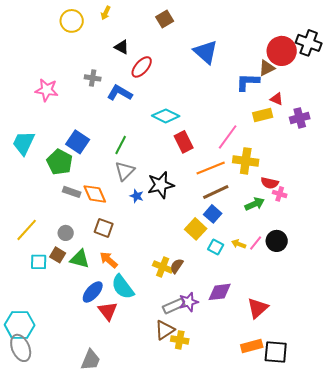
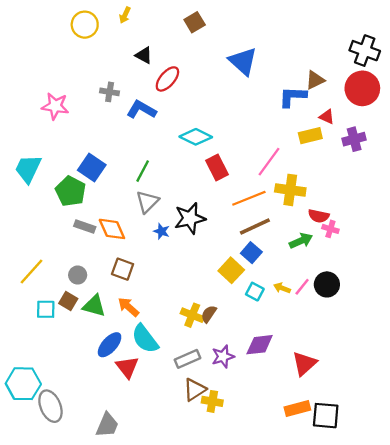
red circle: (282, 51) -> (362, 88), moved
gray rectangle: (174, 306) -> (187, 359), moved
gray ellipse: (21, 348) -> (50, 406), moved

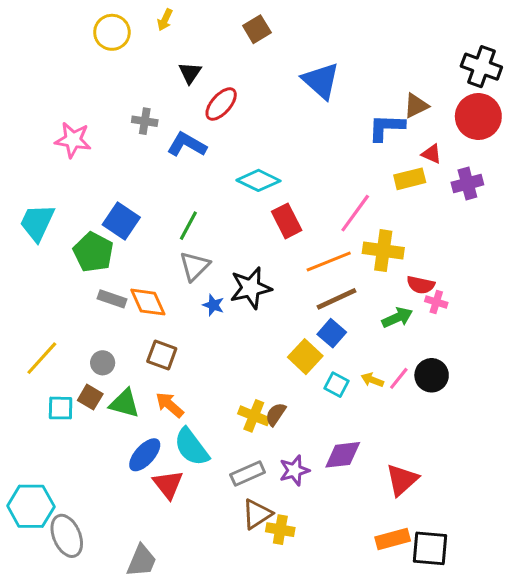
black triangle: (144, 55) -> (190, 73), turned 36

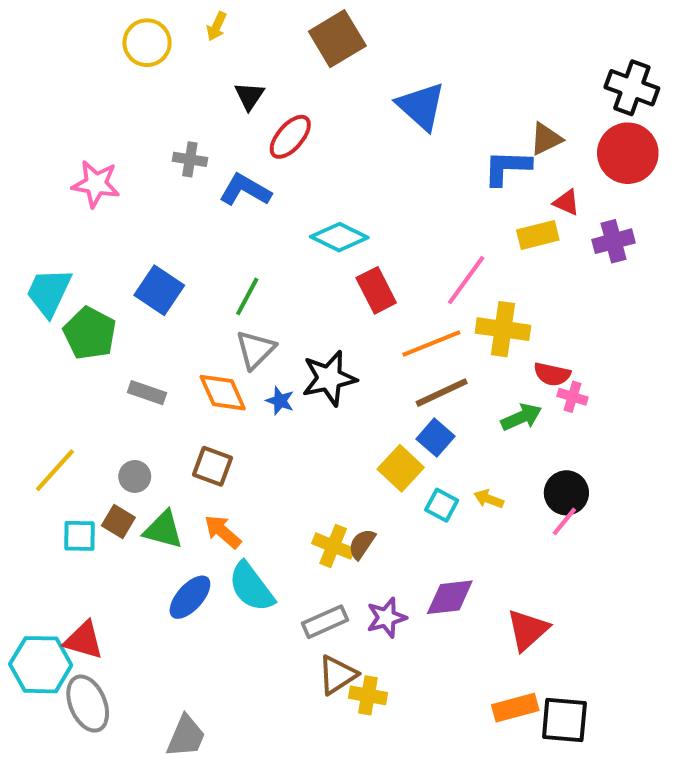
brown square: (257, 29) -> (337, 39), size x1.5
green pentagon: (93, 252) -> (90, 333), moved
orange diamond: (148, 302) -> (223, 393), moved
pink line: (399, 378) -> (564, 521), moved
red triangle: (168, 484) -> (84, 640), moved, turned -36

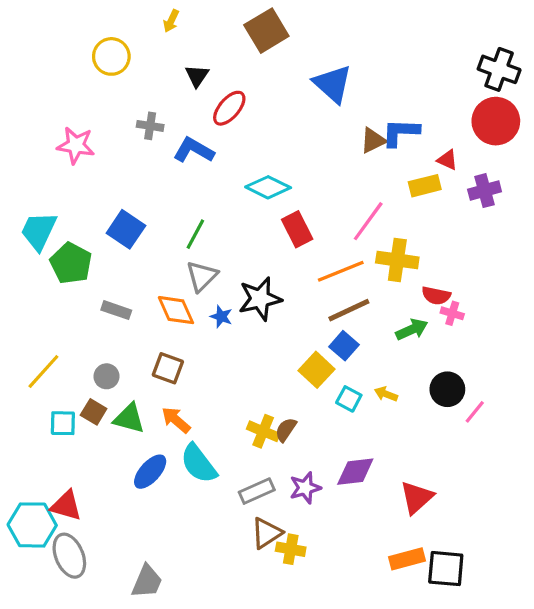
yellow circle: (147, 43) -> (111, 56), moved
brown triangle: (546, 139) -> (373, 140), moved
pink line: (564, 521) -> (475, 412), moved

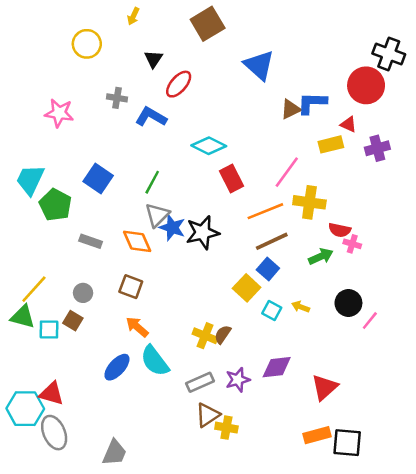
red circle: (496, 121) -> (366, 85), moved
blue star: (221, 317) -> (172, 228), moved, size x1.5
green triangle: (129, 418) -> (23, 317), moved

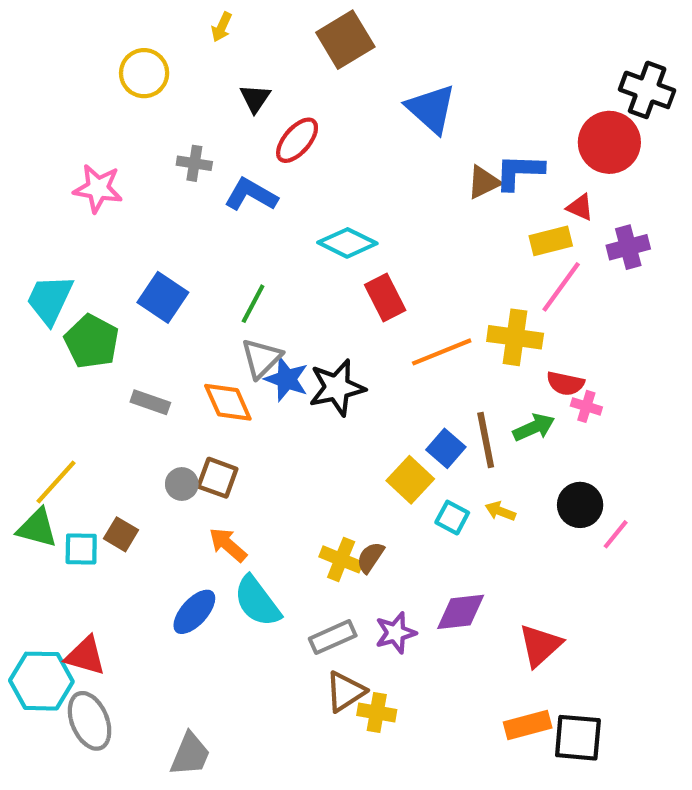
pink line: (287, 172) -> (561, 287), moved
brown line: (272, 241) -> (486, 440), moved, turned -76
gray circle: (83, 293) -> (182, 484), moved

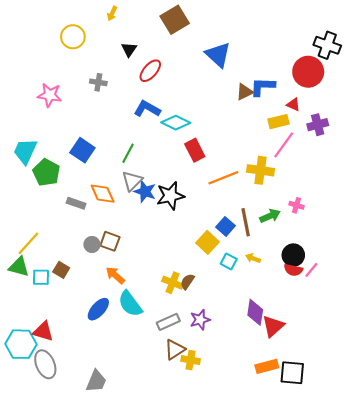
blue L-shape: (251, 195) -> (147, 109), moved
red semicircle: (565, 383) -> (293, 270), moved
orange diamond: (228, 402) -> (103, 194), moved
purple diamond: (461, 612) -> (255, 312), moved, turned -75

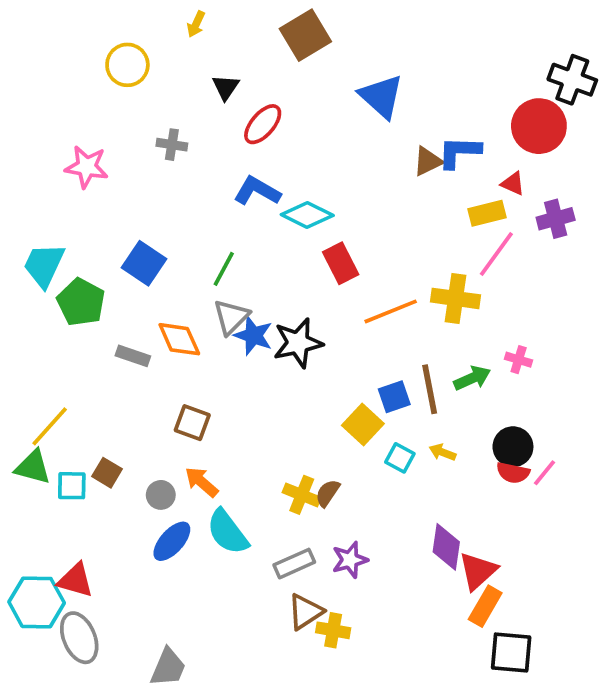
blue square: (226, 226) -> (394, 397), turned 30
gray circle: (92, 245) -> (161, 495), moved
orange rectangle: (267, 366) -> (485, 606), moved, turned -45

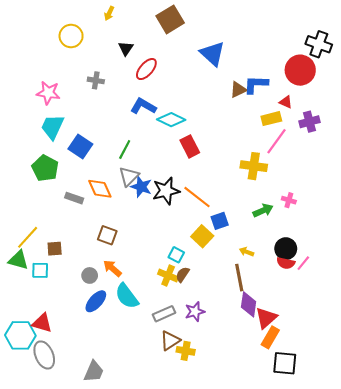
cyan trapezoid: (44, 265) -> (52, 127), moved
orange line: (391, 311) -> (197, 197), moved, turned 60
brown line: (430, 389) -> (239, 278), moved
cyan square: (400, 458) -> (176, 255), moved
brown square: (107, 473) -> (55, 249), moved, turned -35

